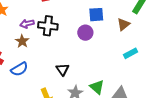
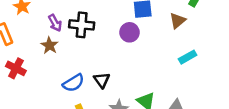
purple arrow: (27, 24) -> (55, 23), turned -104
blue semicircle: (19, 69) -> (73, 83), moved

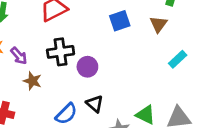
purple arrow: (55, 23) -> (19, 56), moved
purple circle: (129, 32) -> (87, 67), moved

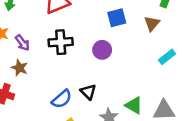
purple circle: (87, 67) -> (102, 50), moved
brown star: (32, 81) -> (20, 68), moved

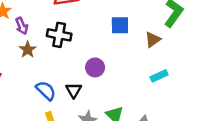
purple circle: (102, 50) -> (95, 67), moved
brown star: (20, 68) -> (28, 50), moved
blue semicircle: (62, 99) -> (46, 91), turned -110

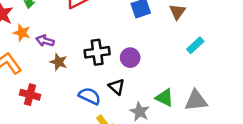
purple arrow: (22, 26) -> (45, 41), turned 147
black cross: (59, 35) -> (97, 52), moved

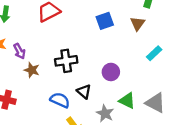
purple arrow: (45, 41) -> (19, 51), turned -133
purple circle: (130, 58) -> (111, 72), moved
gray triangle: (196, 101) -> (155, 103), turned 35

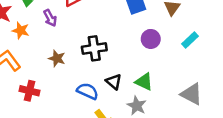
purple arrow: (19, 51) -> (50, 18), moved
purple circle: (111, 72) -> (151, 39), moved
green triangle: (127, 101) -> (144, 82), moved

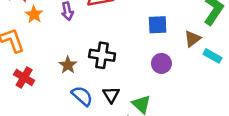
cyan rectangle: (190, 40) -> (212, 56), moved, turned 56
brown star: (57, 58) -> (68, 65), moved

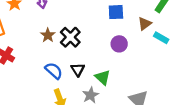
black cross: (102, 55) -> (70, 37), turned 36
brown star: (68, 65) -> (48, 35), moved

